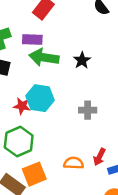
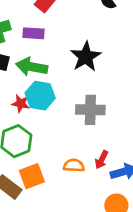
green arrow: (44, 57) -> (32, 67), moved
black star: (82, 60) -> (86, 57), size x1.6
gray cross: (88, 110) -> (90, 110), size x1.5

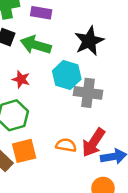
cyan hexagon: (40, 96) -> (67, 75), moved
red arrow: (102, 160) -> (93, 143), size x1.6

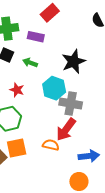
green arrow: (36, 45) -> (30, 63), size x0.6
red arrow: (93, 143) -> (66, 129), moved

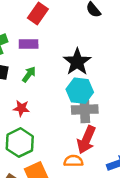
green arrow: (30, 63) -> (29, 74), turned 120
cyan hexagon: (54, 88) -> (80, 91), moved

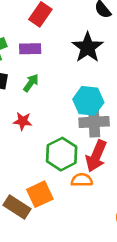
black star: (77, 62) -> (88, 47), moved
green hexagon: (20, 143) -> (62, 154), moved

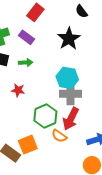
purple rectangle: (30, 49) -> (27, 37), turned 35
green arrow: (31, 83) -> (26, 62), turned 48
orange semicircle: (82, 180) -> (59, 136), turned -147

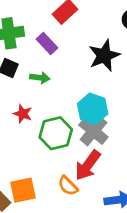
gray cross: (71, 94) -> (93, 131), turned 30
green hexagon: (45, 116) -> (56, 133), moved

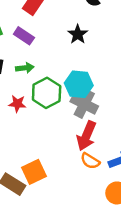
black star: (104, 56) -> (78, 34), size x0.7
green hexagon: (56, 133) -> (47, 93), moved
orange semicircle: (68, 186) -> (90, 161), moved

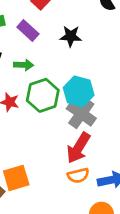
black star: (78, 34) -> (71, 36), moved, turned 30
orange semicircle: (90, 161) -> (78, 175), turned -54

